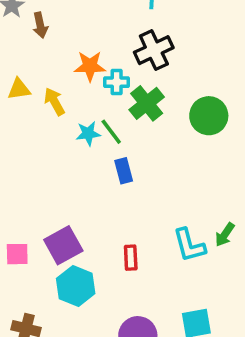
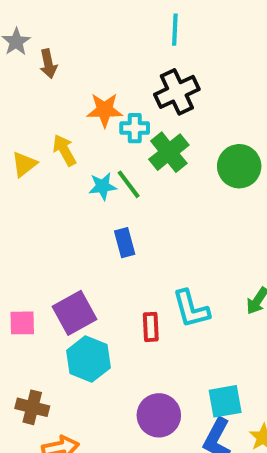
yellow triangle: (19, 89) -> (24, 164), moved, turned -30
blue rectangle: (124, 171) -> (125, 243), moved
cyan L-shape: (189, 245) -> (191, 309), moved

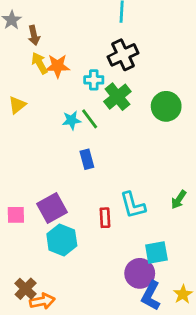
orange star: (105, 110) -> (58, 66), moved
yellow arrow: (64, 150) -> (39, 63), moved
cyan square: (225, 401) -> (156, 253), moved
brown cross: (32, 407) -> (26, 289), moved, turned 30
purple circle: (159, 415) -> (140, 273), moved

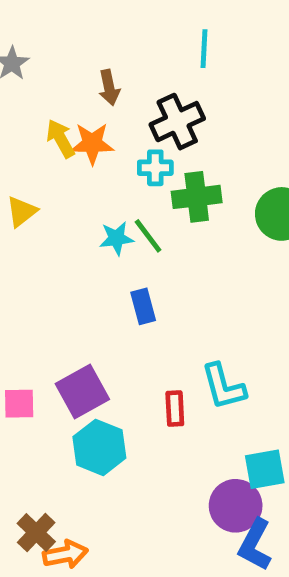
brown arrow: (34, 35) -> (109, 88), moved
black cross: (123, 55) -> (177, 122), moved
green cross: (117, 97) -> (197, 197), turned 32

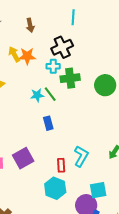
brown arrow: (109, 88) -> (30, 25), moved
cyan L-shape: (223, 387) -> (81, 156), turned -135
cyan hexagon: (99, 447) -> (55, 188), moved

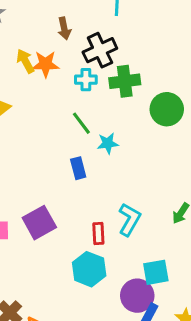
brown arrow: (30, 25) -> (64, 28), moved
green cross: (70, 78) -> (125, 81), moved
cyan star: (37, 95) -> (108, 143), moved

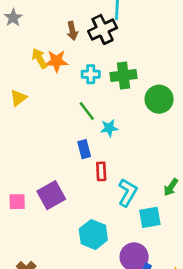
black cross: (100, 50) -> (103, 29), moved
red rectangle: (98, 233) -> (101, 171), moved
cyan square: (156, 272) -> (150, 217), moved

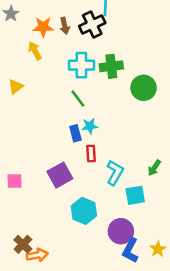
orange star: (57, 61) -> (43, 27), moved
cyan cross: (91, 74) -> (81, 65), size x1.5
cyan star: (109, 128) -> (90, 126), moved
purple square: (51, 195) -> (60, 175), moved

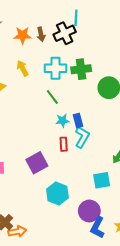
yellow arrow: (35, 51) -> (23, 68), moved
blue rectangle: (75, 133) -> (78, 121), moved
cyan L-shape: (115, 173) -> (82, 137), moved

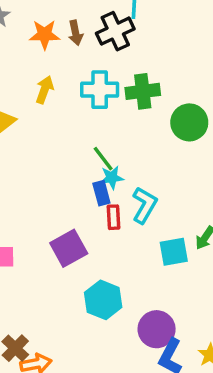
yellow arrow: (23, 68) -> (45, 90), turned 49
green line: (52, 97) -> (103, 159), moved
blue rectangle: (78, 121) -> (101, 193), moved
cyan square: (102, 180) -> (174, 252), moved

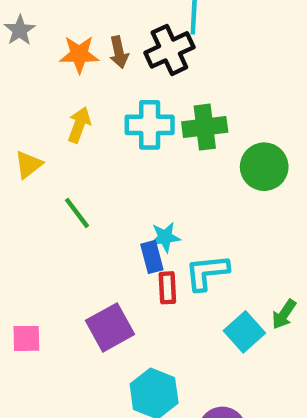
green line: (103, 159) -> (77, 213), moved
cyan L-shape: (144, 205) -> (207, 272), turned -126
cyan square: (174, 252) -> (244, 332), turned -32

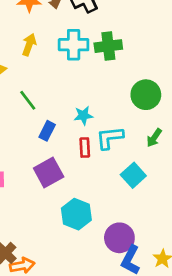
green circle: (264, 167) -> (146, 95), moved
blue rectangle: (152, 257) -> (47, 131), moved, turned 42
green arrow: (284, 314) -> (154, 138), moved

